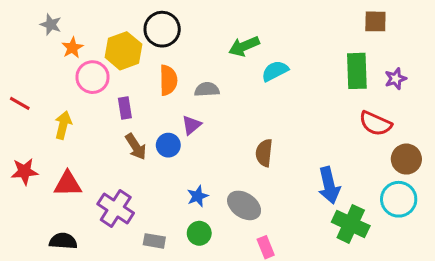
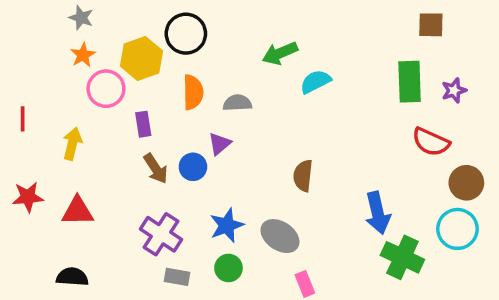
gray star: (51, 25) -> (81, 18), moved
red line: (20, 103) -> (23, 119), turned 60
blue star: (198, 196) -> (227, 225), size x1.4
purple cross: (116, 209) -> (161, 234), moved

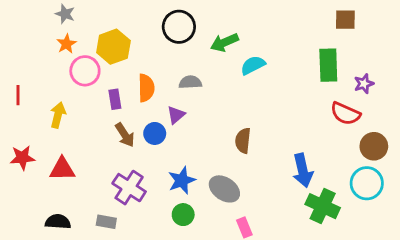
black circle: (186, 34) -> (179, 27), moved
purple star: (454, 90) -> (364, 84), moved
orange semicircle: (193, 92) -> (146, 88), moved
gray rectangle: (177, 277) -> (106, 222), moved

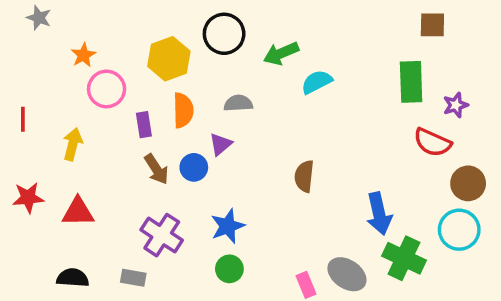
gray star: (65, 14) -> (39, 18), moved
yellow hexagon: (113, 47) -> (169, 59), moved
gray ellipse: (224, 189) -> (347, 274), moved

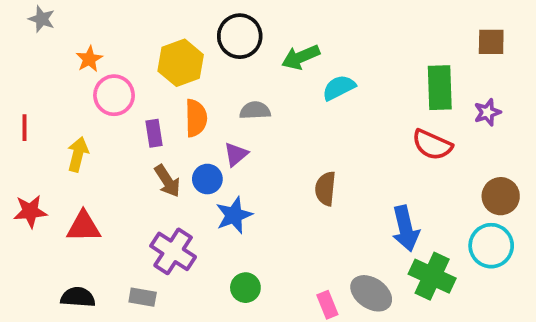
brown square: (432, 25) -> (491, 42), moved
red semicircle: (432, 142) -> (432, 145), moved
blue star: (228, 226) -> (234, 215), moved

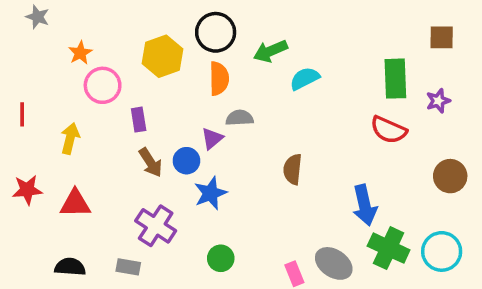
gray semicircle: (255, 110) -> (240, 118), moved
orange semicircle: (196, 118) -> (219, 79), moved
cyan circle: (491, 246) -> (442, 251), moved

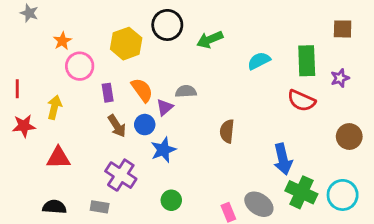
orange semicircle: (219, 79) -> (142, 90), moved, turned -35
cyan semicircle: (305, 79) -> (259, 61), moved
red star: (27, 190) -> (24, 126), moved

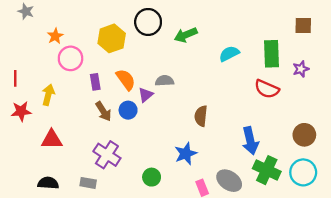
brown circle: (349, 137) -> (304, 135), moved
blue star: (163, 150) -> (186, 154), moved

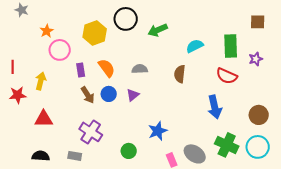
purple triangle: (146, 95) -> (133, 95), moved
brown semicircle: (201, 116) -> (180, 74), moved
blue arrow: (250, 141) -> (215, 107), moved

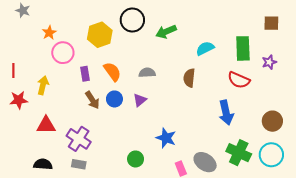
blue star: (158, 131) -> (166, 138), turned -30
purple cross: (91, 132) -> (79, 139), moved

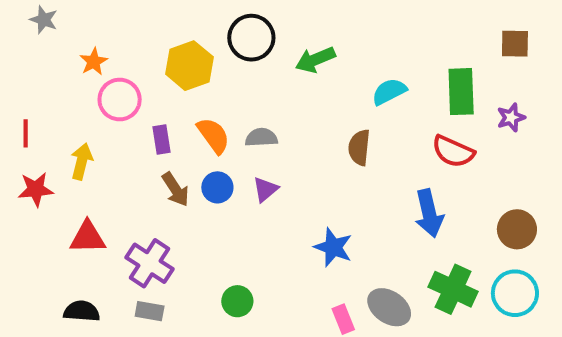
gray semicircle: (147, 73) -> (261, 137), moved
blue star: (166, 138) -> (333, 247), moved
green circle: (136, 159) -> (237, 301), moved

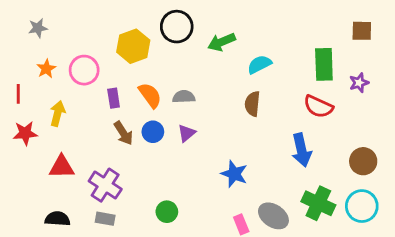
gray star: (44, 20) -> (38, 28), moved, turned -30
orange star: (94, 62) -> (46, 69), moved
cyan semicircle: (389, 92) -> (259, 64), moved

